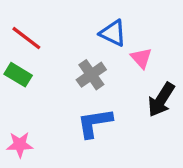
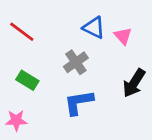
pink triangle: (141, 58) -> (123, 36), moved
green rectangle: (18, 75) -> (27, 80), moved

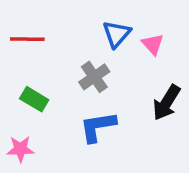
blue triangle: (94, 28) -> (117, 34), turned 45
red line: (22, 32) -> (27, 39), turned -36

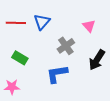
blue triangle: (117, 34) -> (42, 22), moved
gray cross: (94, 77) -> (66, 46), moved

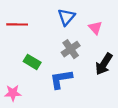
blue triangle: (42, 22) -> (66, 17), moved
green rectangle: (20, 58) -> (32, 62), moved

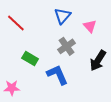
red line: (17, 24) -> (16, 23), turned 42
blue L-shape: (61, 79) -> (57, 75), turned 75

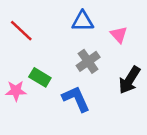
blue triangle: (62, 16) -> (83, 21), turned 48
pink star: (12, 88) -> (16, 91), moved

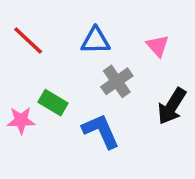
blue triangle: (83, 21) -> (96, 41), moved

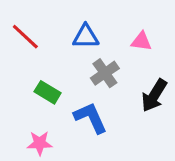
pink triangle: (158, 46) -> (141, 41), turned -40
pink star: (21, 120) -> (40, 143), moved

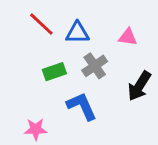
red line: (25, 37) -> (41, 24), moved
green rectangle: (48, 92) -> (54, 72), moved, turned -50

